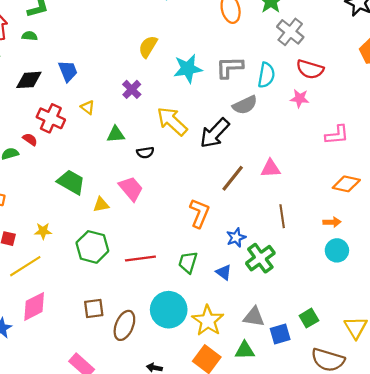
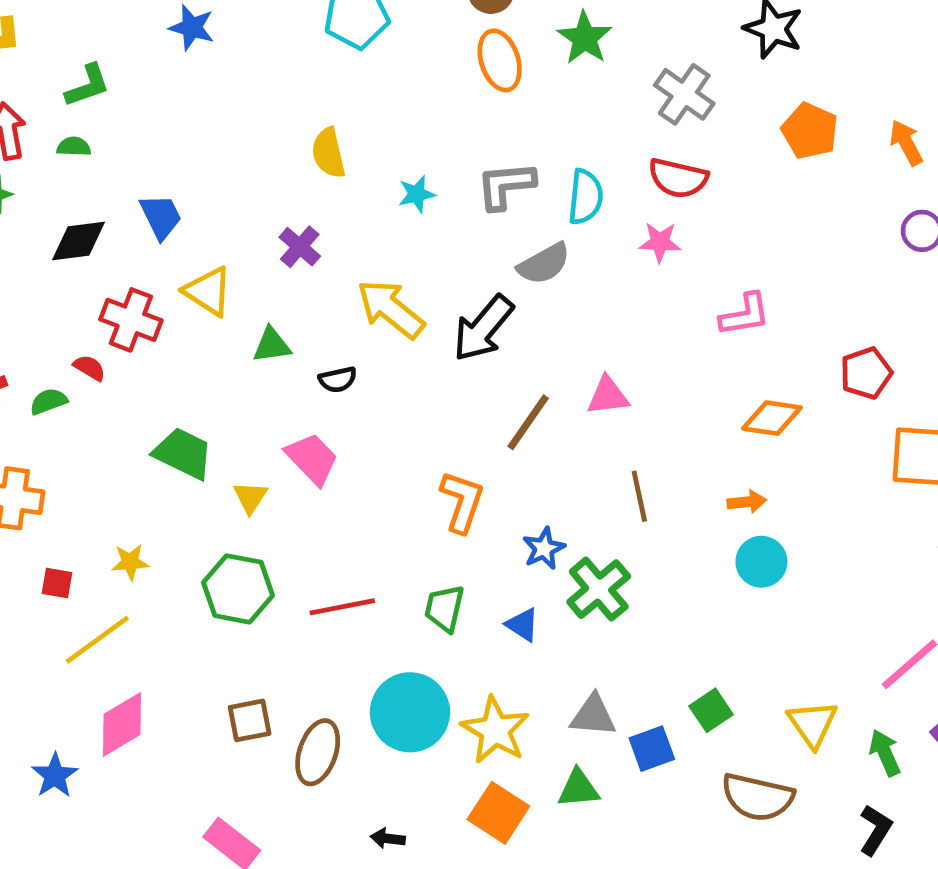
gray cross: (290, 32) -> (684, 94), moved
yellow semicircle: (148, 47) -> (328, 153), turned -40
cyan star: (188, 69) -> (417, 194), size x0.6
yellow triangle: (88, 107) -> (208, 291), size x1.6
yellow triangle: (101, 205) -> (250, 497), turned -42

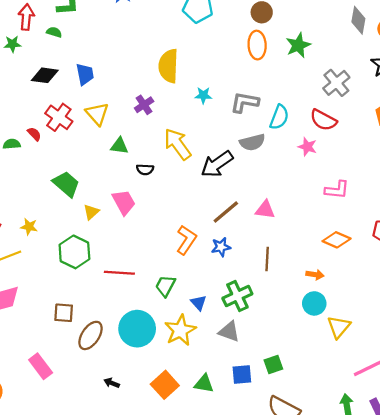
yellow semicircle: (328, 153) -> (168, 66), size x1.4
blue star: (544, 548) -> (221, 247), moved
gray triangle: (593, 716) -> (229, 332), moved
yellow triangle: (812, 724) -> (339, 327), moved
yellow star: (495, 730) -> (180, 330), moved

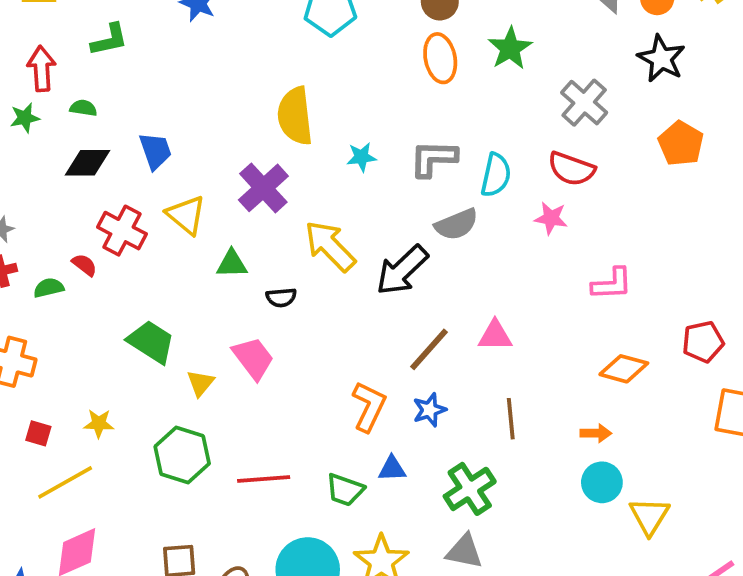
green semicircle: (54, 32) -> (83, 108), moved
purple cross: (144, 105) -> (263, 188), size x1.5
green trapezoid: (165, 286) -> (345, 490), turned -90
blue triangle: (199, 303) -> (392, 469), moved, turned -42

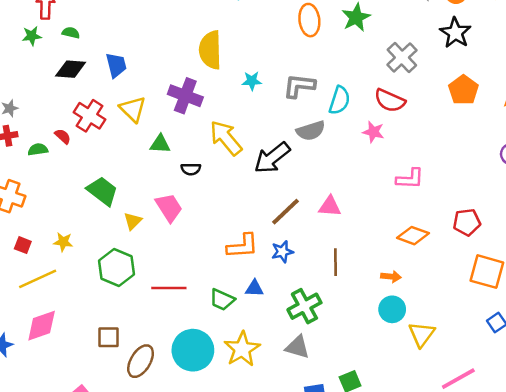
purple cross: (263, 188) -> (185, 96), turned -32
orange L-shape: (369, 406) -> (243, 246), turned 56

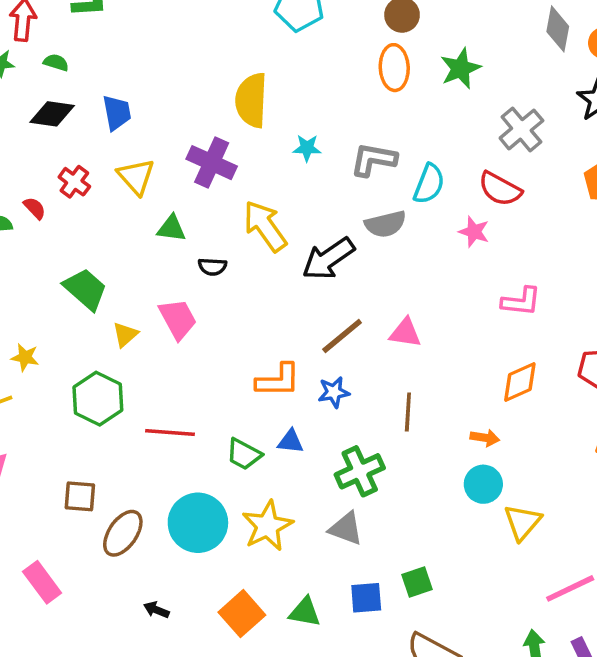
red cross: (89, 116) -> (74, 182), size x0.7
orange diamond: (413, 236) -> (520, 382), turned -48

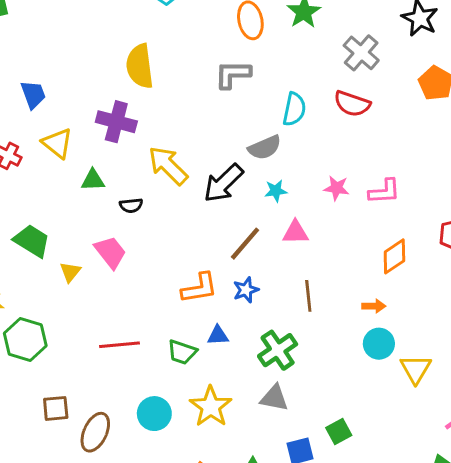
cyan star: (307, 148) -> (276, 191), moved
gray L-shape: (373, 160) -> (233, 74), moved
pink star: (474, 232) -> (337, 188), moved
green hexagon: (98, 399) -> (25, 339), moved
cyan circle: (198, 523) -> (154, 414), size x0.7

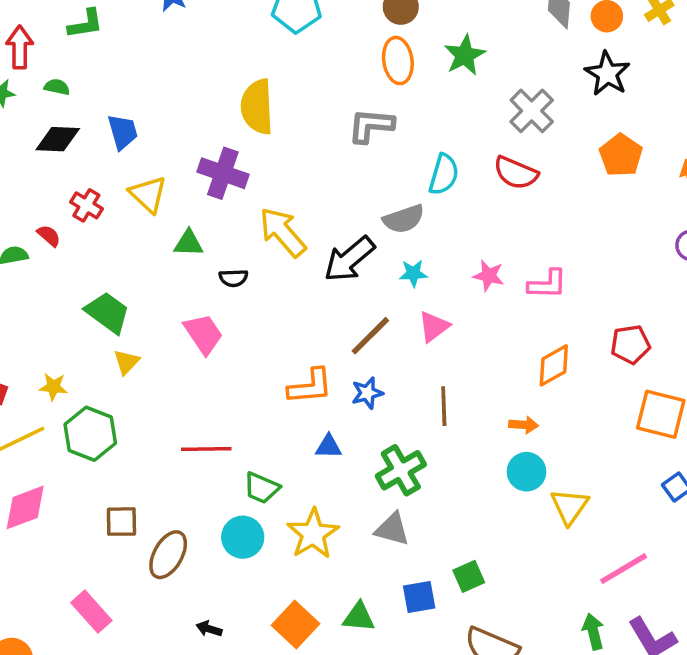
pink triangle: (295, 232) -> (434, 327), turned -40
yellow triangle: (70, 272) -> (126, 362), moved
green trapezoid: (182, 352) -> (262, 488), moved

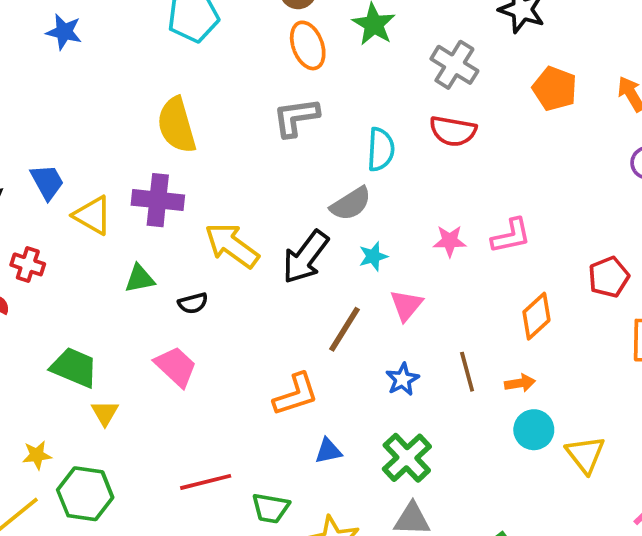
yellow triangle: (148, 194) -> (93, 215), moved
blue star: (367, 393) -> (402, 379), moved
brown line: (444, 406) -> (467, 372), moved

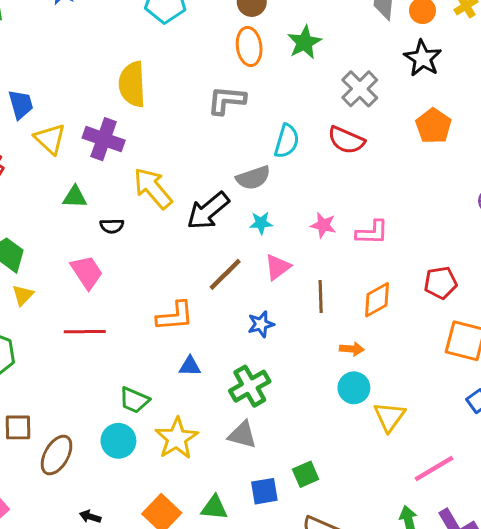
brown line: (467, 372) -> (321, 296), moved
red line: (206, 482) -> (85, 332), moved

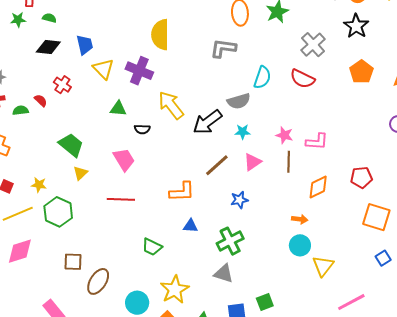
brown line: (321, 296) -> (289, 162), moved
yellow star: (177, 438) -> (175, 290), moved
cyan circle: (118, 441) -> (137, 303), moved

